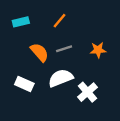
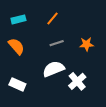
orange semicircle: (40, 52) -> (16, 46), moved
white rectangle: (24, 84) -> (17, 84), moved

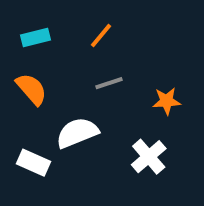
orange star: (87, 44) -> (167, 101), moved
white semicircle: (54, 69) -> (77, 133), moved

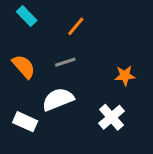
cyan rectangle: (35, 37) -> (27, 16), moved, turned 60
gray line: (109, 83) -> (65, 62), moved

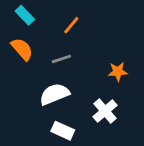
orange semicircle: (24, 67) -> (22, 49), moved
white rectangle: (25, 122) -> (63, 131), moved

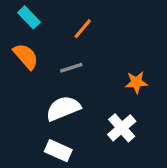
white rectangle: (63, 131) -> (58, 151), moved

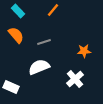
orange line: (83, 29) -> (53, 10), moved
white rectangle: (58, 151) -> (11, 87), moved

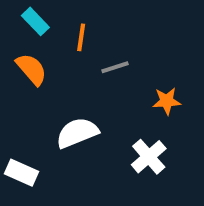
orange line: (53, 10) -> (81, 37), moved, turned -32
gray line: (44, 42) -> (115, 67), moved

